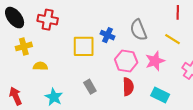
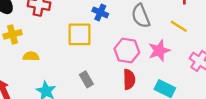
blue cross: (107, 35) -> (100, 12), moved

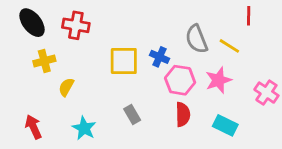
blue cross: (100, 12) -> (159, 57), moved
yellow line: (179, 26) -> (229, 46), moved
yellow semicircle: (31, 56) -> (66, 87), turned -63

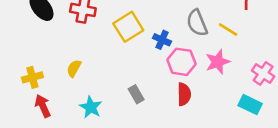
yellow cross: (44, 61) -> (32, 77), moved
yellow square: (124, 61) -> (128, 27), moved, turned -32
cyan rectangle: (225, 125) -> (250, 105), moved

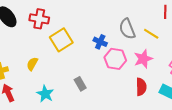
yellow square: (128, 27) -> (61, 40), moved
red semicircle: (184, 94) -> (141, 87), moved

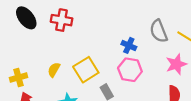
yellow square: (61, 40) -> (86, 70), moved
pink hexagon: (115, 59) -> (130, 70), moved

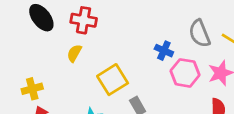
yellow semicircle: (54, 70) -> (74, 53), moved
pink hexagon: (130, 70) -> (185, 73), moved

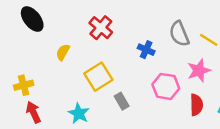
red cross: (84, 20) -> (101, 28), moved, turned 30
pink hexagon: (185, 73) -> (166, 86), moved

